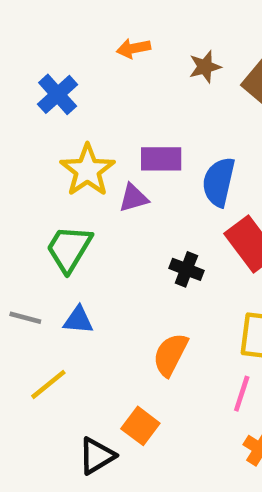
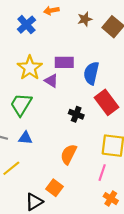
blue cross: (58, 94) -> (26, 25), moved
purple triangle: (134, 198) -> (51, 81), turned 48

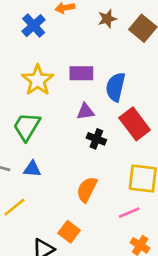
purple triangle: (51, 81) -> (85, 112), moved, turned -40
pink line: (102, 173) -> (129, 213), turned 49

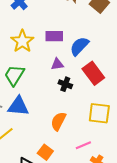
blue semicircle: (115, 87) -> (79, 46), turned 30
blue triangle: (32, 169) -> (18, 106), size x1.6
pink line: (129, 213) -> (83, 145), moved

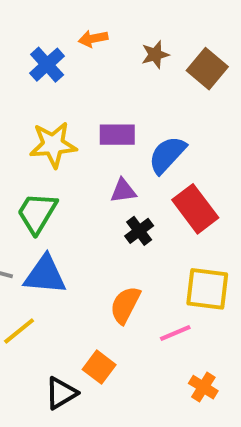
yellow star: (22, 41) -> (53, 145), turned 30
black cross: (65, 84) -> (139, 231), turned 32
pink line: (83, 145) -> (175, 333), moved

